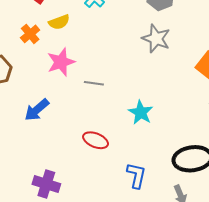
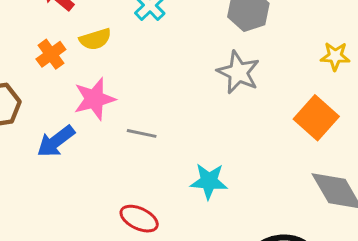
blue arrow: (37, 110) -> (56, 141), moved
cyan star: (141, 112) -> (209, 181), turned -30

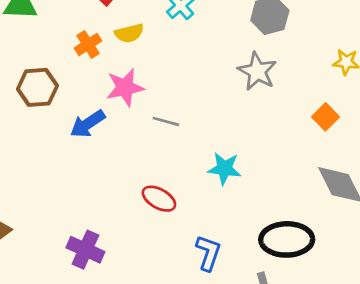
orange square: (316, 118) -> (325, 117), size x0.7

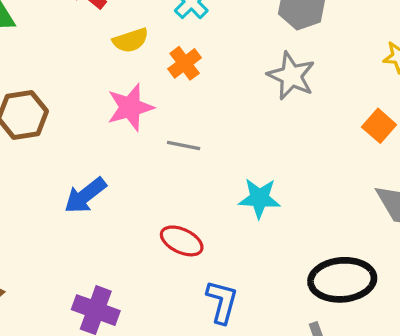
orange cross: (88, 44) -> (185, 63), moved
blue arrow: (88, 124) -> (85, 195), moved
blue L-shape: (208, 253) -> (222, 302), moved

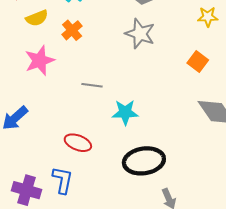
gray line: (184, 145) -> (92, 85), moved
black ellipse: (342, 280) -> (144, 161), moved
blue L-shape: (222, 302) -> (62, 180), moved

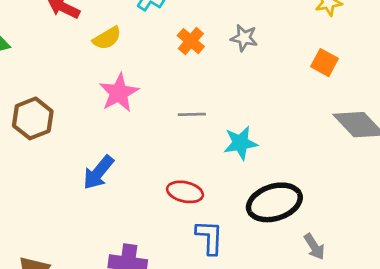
orange cross: (72, 30) -> (191, 41), moved
gray star: (140, 34) -> (244, 38), size x0.7
blue L-shape: (62, 180) -> (210, 237), moved

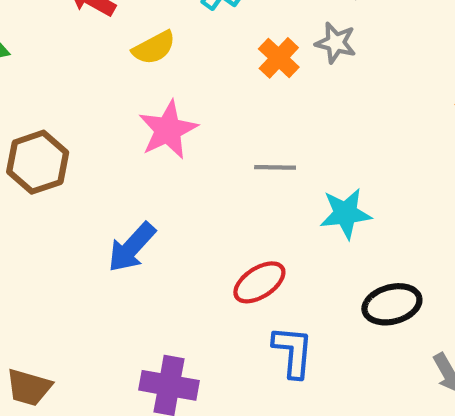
gray star: (244, 38) -> (336, 43), moved
red ellipse: (185, 192) -> (259, 282), turned -48
black ellipse: (274, 202) -> (392, 304), size x0.7

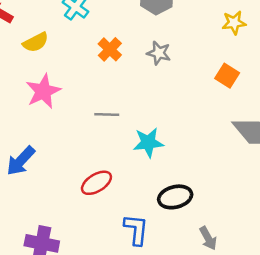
gray star: (336, 43) -> (159, 53), moved
blue L-shape: (293, 352) -> (136, 230), moved

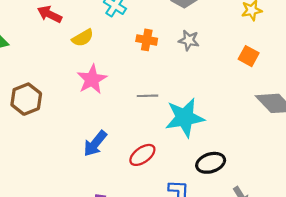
orange cross: (110, 49) -> (147, 40), turned -30
cyan star: (148, 142) -> (185, 118), size x1.5
blue arrow: (21, 161) -> (95, 144), moved

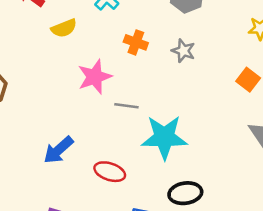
pink star: (92, 79) -> (95, 77), moved
red ellipse: (142, 155) -> (110, 172), turned 45

